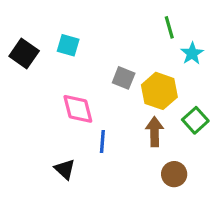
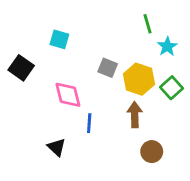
black square: (24, 53) -> (21, 68), moved
green square: (195, 120) -> (172, 88), moved

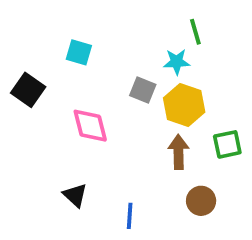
cyan star: (167, 46) -> (177, 62), moved, turned 30
green square: (172, 88) -> (227, 144), moved, turned 30
blue line: (89, 123) -> (130, 216), moved

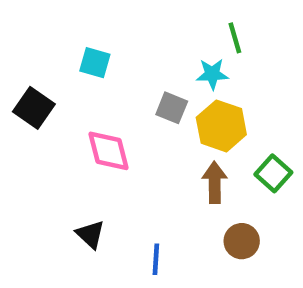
green square: (227, 144) -> (273, 173), turned -36

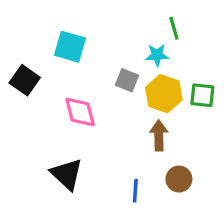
cyan square: (95, 63) -> (70, 47), size x1.4
green square: (273, 173) -> (202, 95), moved, turned -36
black triangle: (90, 234) -> (67, 174), size x1.5
blue line: (156, 259) -> (135, 191), moved

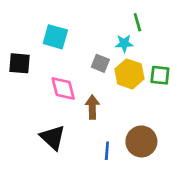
black square: (25, 80) -> (20, 63), turned -30
brown arrow: (159, 135) -> (92, 107), moved
brown circle: (179, 179) -> (141, 141), size x1.5

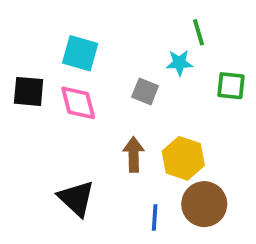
yellow hexagon: (129, 74) -> (183, 158), moved
green square: (160, 75) -> (231, 86), moved
pink diamond: (63, 88) -> (78, 103), moved

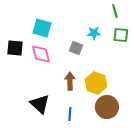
green line: (199, 32) -> (115, 11), moved
green square: (231, 86) -> (121, 35), moved
blue line: (155, 217) -> (70, 114), moved

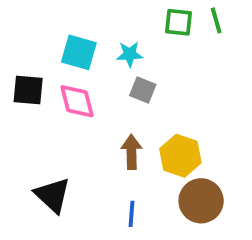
cyan star: (94, 33) -> (130, 54), moved
green square: (121, 35) -> (178, 22), moved
black triangle: (40, 104) -> (53, 195), moved

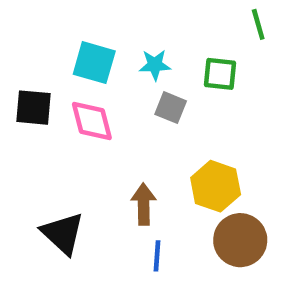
green square: (178, 22) -> (220, 74), moved
brown arrow: (132, 152) -> (144, 204), moved

